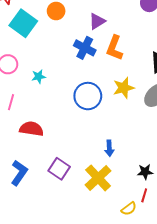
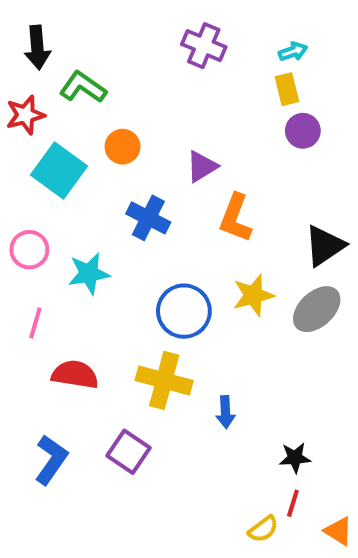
blue cross: (85, 48) -> (148, 218), moved
cyan star: (39, 77) -> (89, 273), size x1.5
yellow cross: (98, 178) -> (164, 380), moved, turned -32

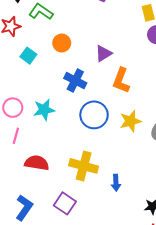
cyan square: (59, 170) -> (28, 56), size x0.6
pink circle: (29, 250) -> (13, 108), moved
blue circle: (184, 311) -> (94, 115), moved

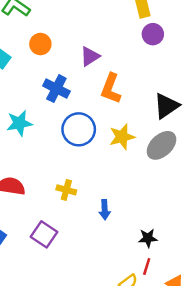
yellow cross: (84, 166) -> (66, 190), size x0.6

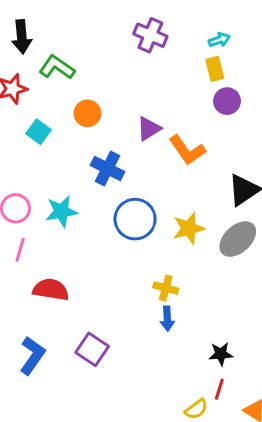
orange L-shape: (111, 89) -> (187, 150), moved, turned -56
yellow cross: (66, 190) -> (166, 288), moved

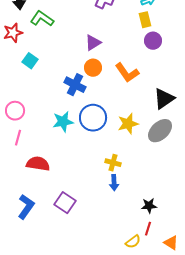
orange circle: (88, 113) -> (93, 68), moved
purple triangle: (149, 129) -> (93, 43), moved
cyan star: (61, 211) -> (63, 122), moved

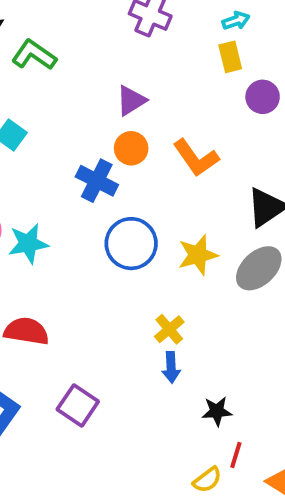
purple circle: (153, 41) -> (263, 97), moved
cyan star: (63, 122) -> (28, 244), moved
yellow cross: (113, 163) -> (169, 329), turned 35
black star: (149, 206) -> (217, 411), moved

